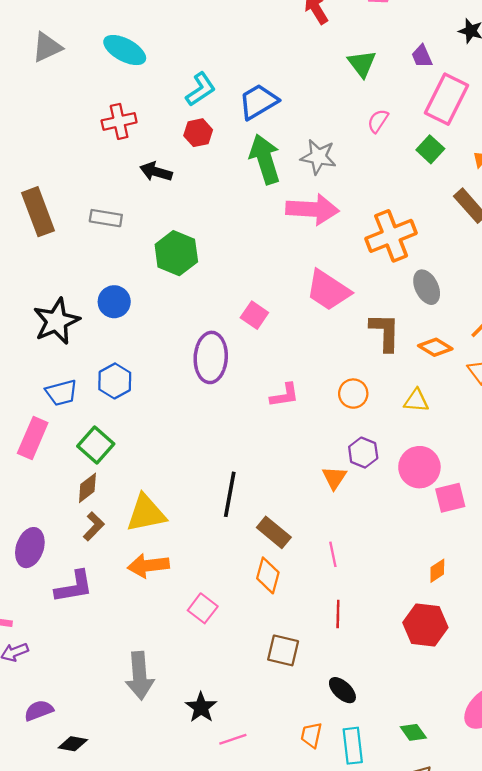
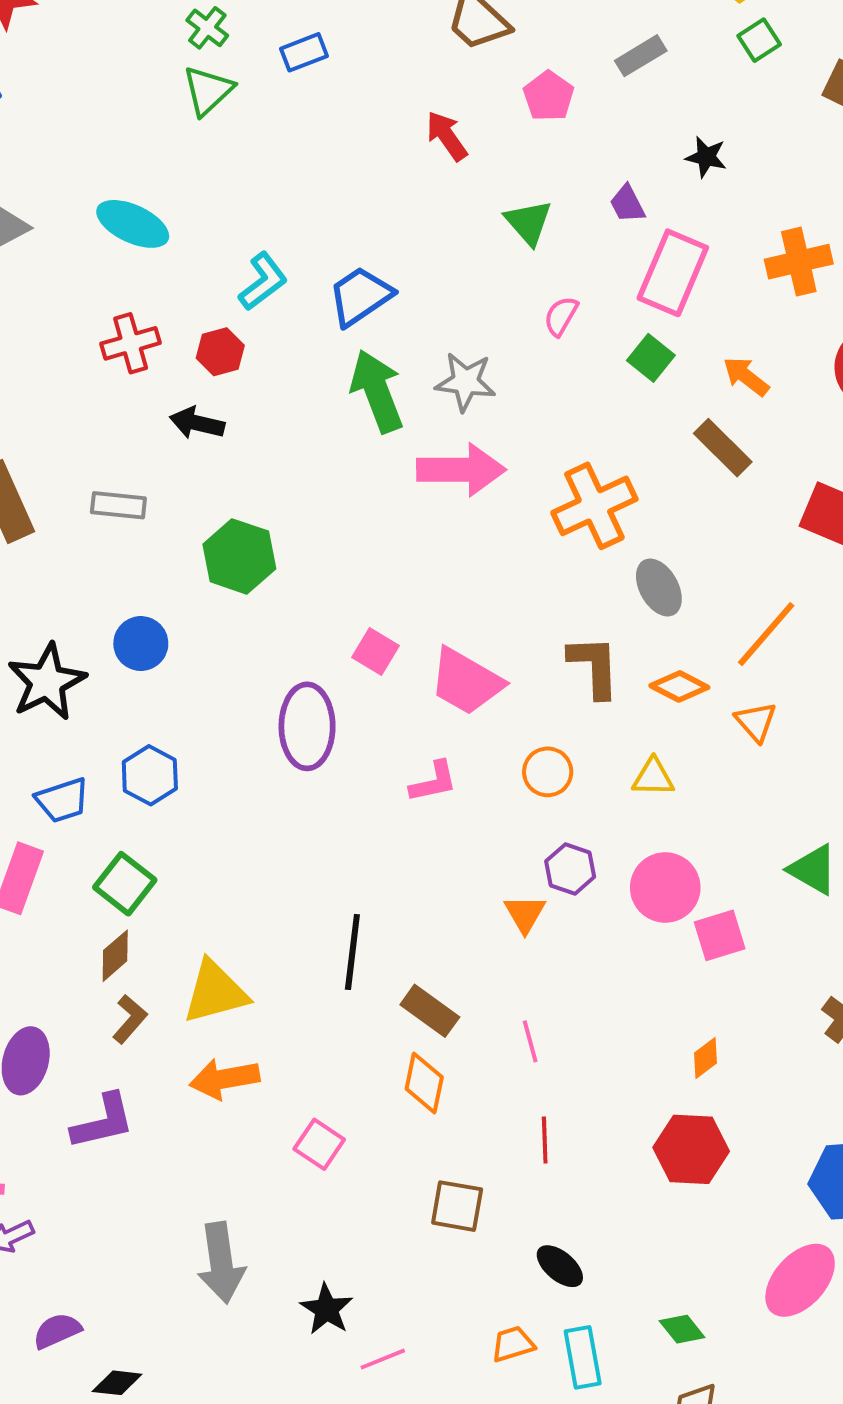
red hexagon: (198, 133) -> (220, 352), moved
pink trapezoid: (328, 290) -> (466, 682), moved
orange trapezoid: (311, 735) -> (513, 1344), turned 64

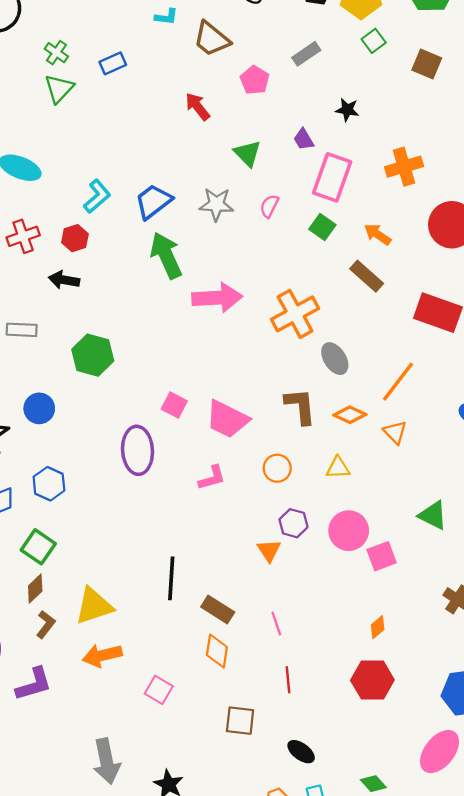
gray star: (466, 382) -> (216, 204), moved

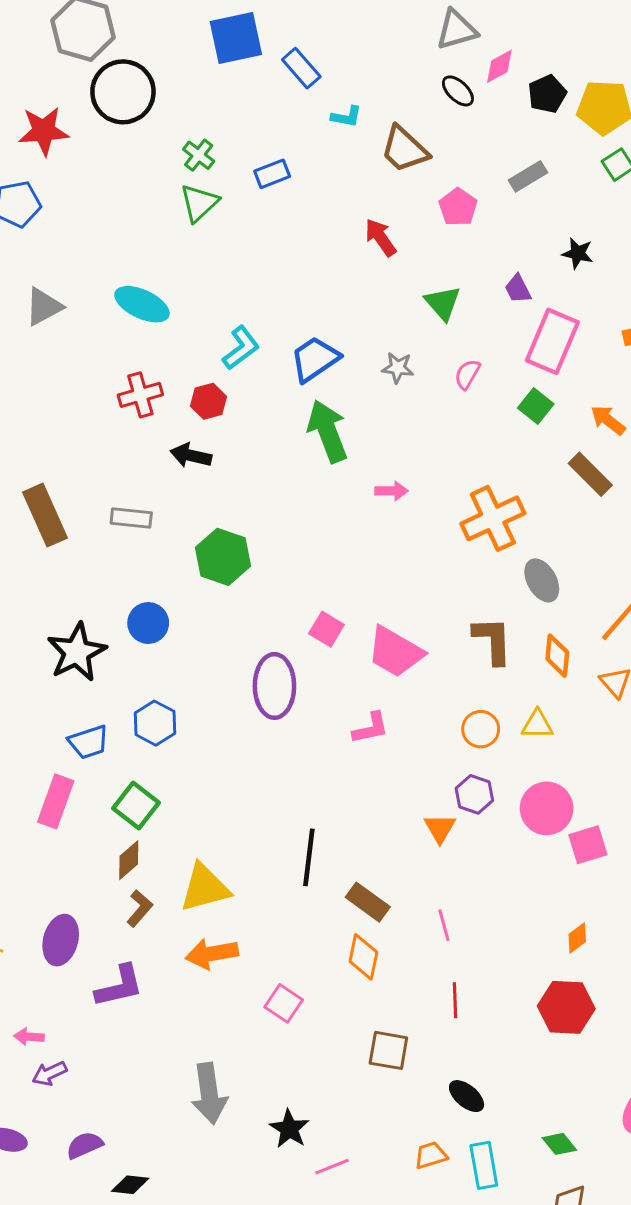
gray star: (216, 204) -> (398, 368), size x0.7
pink arrow: (217, 298) -> (392, 491), size x0.5
orange diamond: (350, 415) -> (557, 656), turned 68
orange circle: (277, 468) -> (481, 729), moved

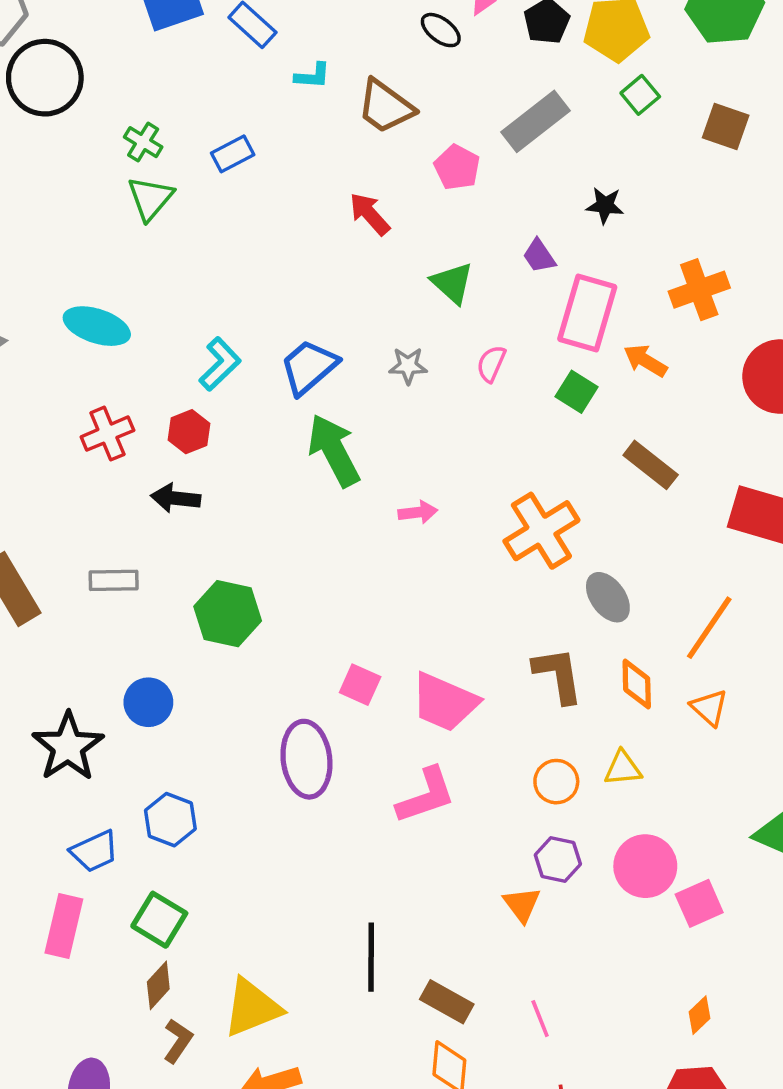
gray rectangle: (528, 176) -> (536, 121), size x1.5
orange arrow: (608, 420) -> (645, 361), moved
pink L-shape: (371, 728) -> (426, 796), size x1.4

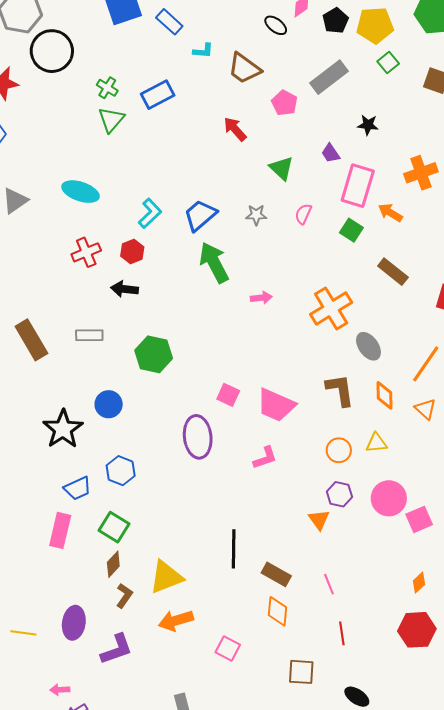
blue rectangle: (233, 154) -> (158, 95), size x1.4
pink L-shape: (426, 796) -> (265, 458), size x0.7

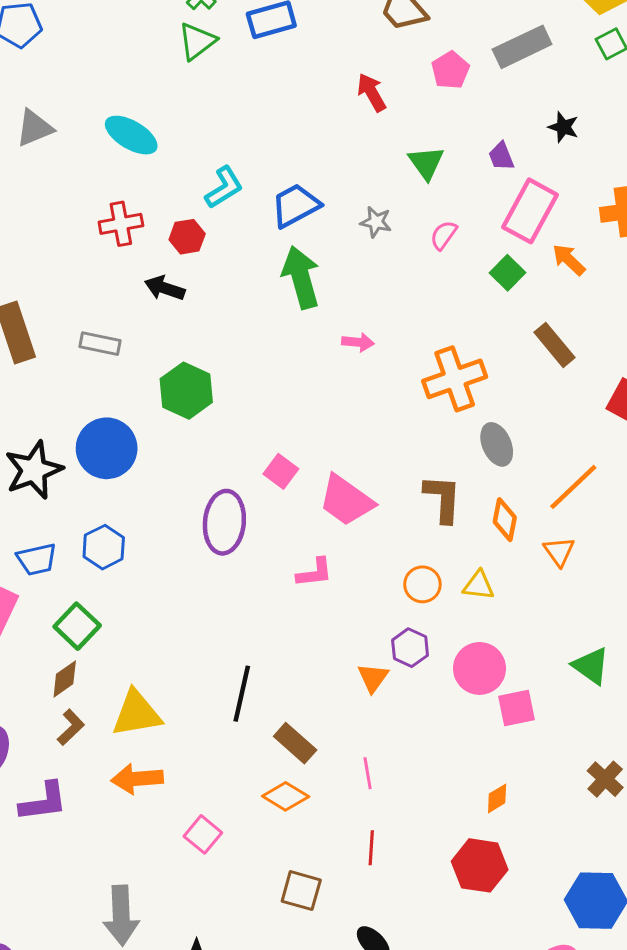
blue circle: (109, 404) -> (107, 448), size x1.5
orange diamond: (277, 611) -> (286, 796), turned -76

